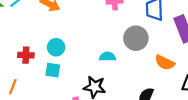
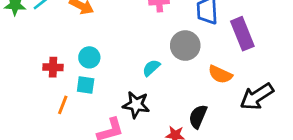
cyan semicircle: (107, 56) -> (151, 68), turned -42
orange line: (13, 87) -> (63, 105), moved

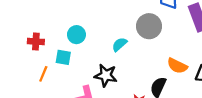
cyan circle: (89, 57) -> (76, 35), moved
orange semicircle: (220, 74) -> (177, 66), moved

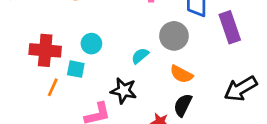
red cross: (36, 42) -> (45, 50), size x1.6
orange semicircle: (177, 66) -> (181, 74), moved

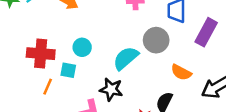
purple rectangle: (230, 27) -> (206, 32), turned 48
cyan semicircle: (140, 56) -> (126, 58), size x1.6
orange semicircle: (181, 74) -> (181, 72), moved

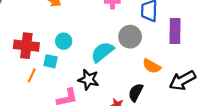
purple rectangle: (206, 32) -> (175, 31), turned -30

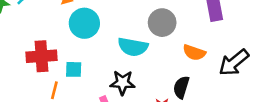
cyan circle: (64, 41) -> (84, 23), moved, size x1.5
cyan semicircle: (102, 52) -> (133, 47), turned -120

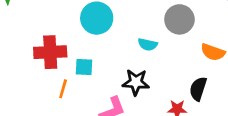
cyan semicircle: (133, 47) -> (148, 44), size x0.6

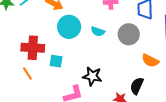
cyan semicircle: (148, 44) -> (98, 31), moved
orange line: (63, 89) -> (27, 73), moved, turned -56

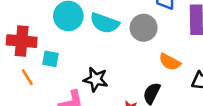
cyan semicircle: (98, 31) -> (105, 23), size x1.6
orange line: (27, 73) -> (27, 77), moved

